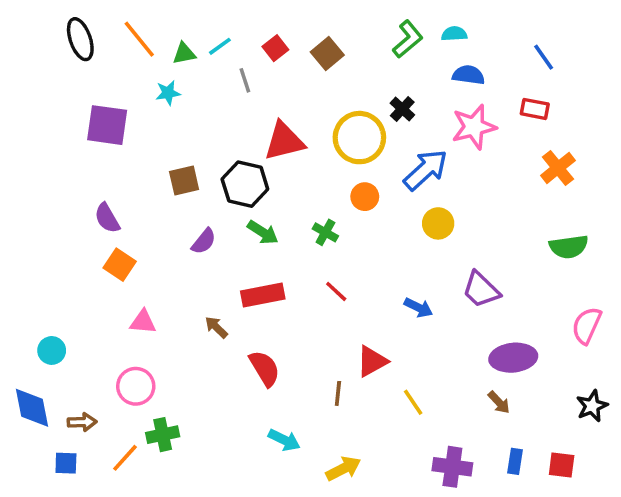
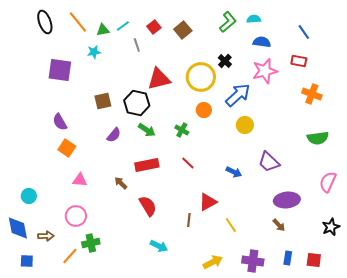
orange cross: (558, 168) -> (312, 94), turned -30
blue square: (66, 463) -> (27, 261), moved
yellow arrow: (343, 469) -> (213, 262), moved

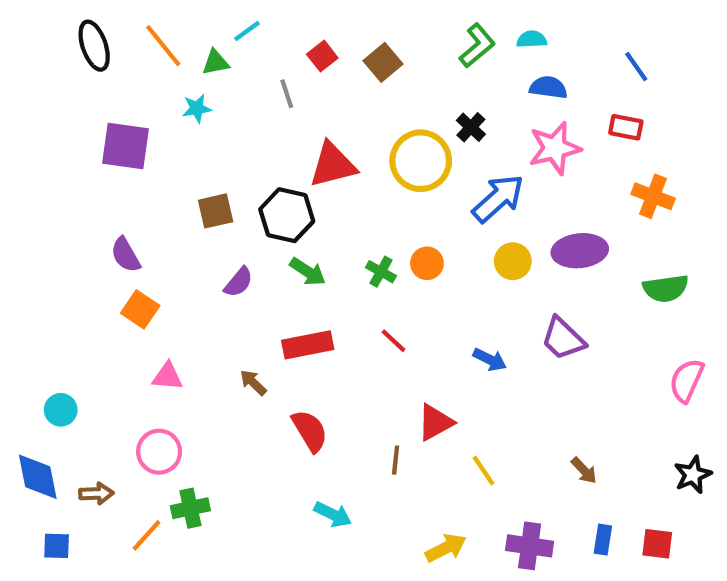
cyan line: (123, 26) -> (247, 31), moved
orange circle: (204, 110) -> (427, 263), moved
purple ellipse: (287, 200) -> (580, 251), moved

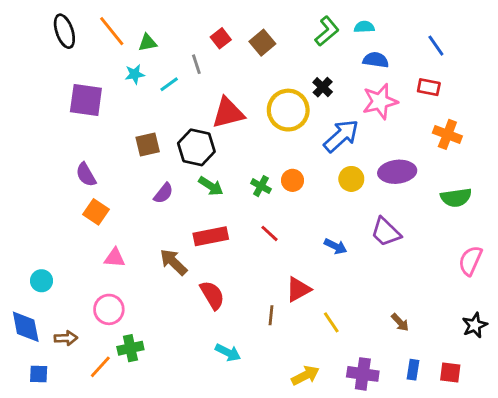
cyan line: (247, 31) -> (169, 84), moved
brown arrow: (253, 383) -> (173, 262), size x1.5

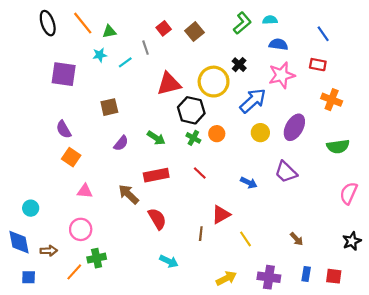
black hexagon: (196, 147) -> (191, 110), moved
purple ellipse: (397, 172) -> (294, 127), turned -55

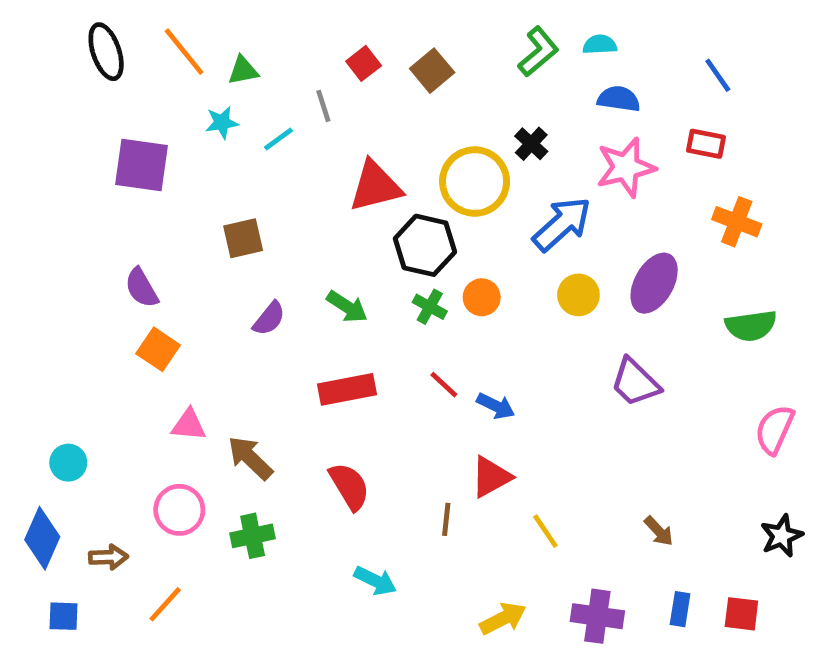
blue arrow: (249, 183) -> (496, 406), moved
brown arrow: (128, 194) -> (250, 458), moved
blue diamond: (19, 242) -> (42, 538), turned 35
green cross: (97, 258) -> (253, 536), moved

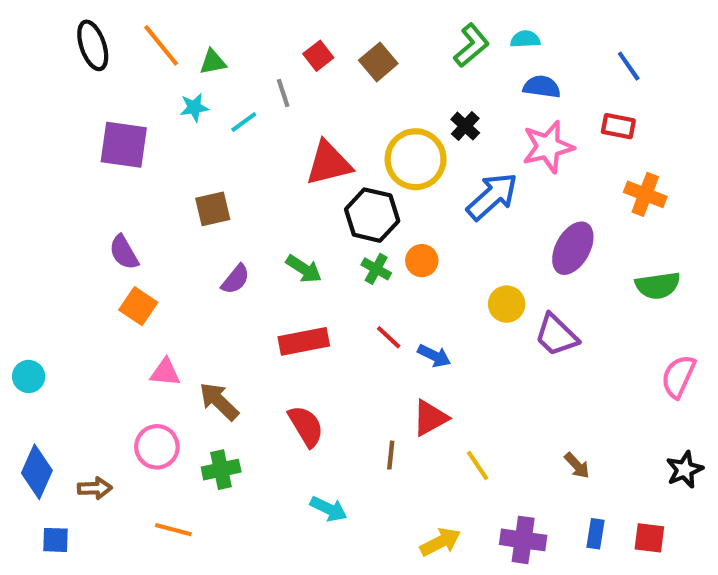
yellow circle: (578, 295) -> (507, 304), moved
cyan circle: (68, 463) -> (29, 376), moved
orange line: (165, 604) -> (173, 530), moved, turned 63

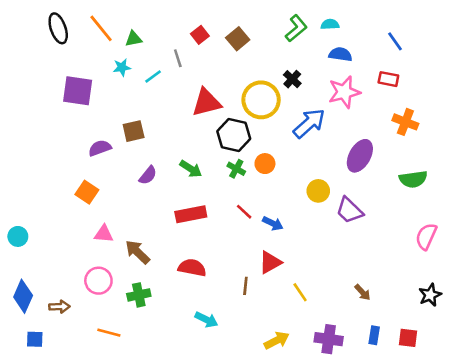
purple semicircle: (124, 252) -> (100, 148), moved, turned 100
red semicircle: (306, 426) -> (192, 268), turned -48

